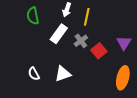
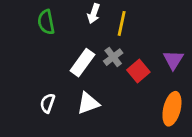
white rectangle: (59, 34) -> (82, 63), moved
white semicircle: (34, 74) -> (48, 103), turned 48

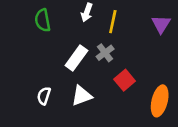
purple triangle: (173, 60) -> (161, 24), moved
red square: (138, 71) -> (125, 80), moved

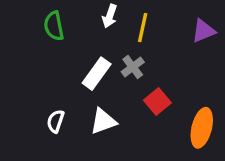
purple triangle: (161, 24) -> (203, 31), turned 36

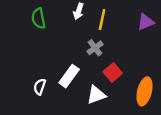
white rectangle: (97, 74) -> (69, 76), moved
white triangle: (103, 121) -> (96, 95), moved

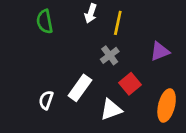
purple triangle: (146, 22) -> (160, 51), moved

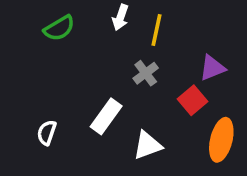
green semicircle: (45, 22) -> (59, 28), turned -110
red square: (130, 84) -> (192, 100), moved
white semicircle: (46, 100) -> (47, 133), moved

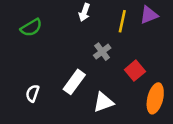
green semicircle: (59, 28) -> (31, 28), moved
yellow line: (156, 30) -> (122, 21), moved
purple triangle: (212, 68) -> (149, 15), moved

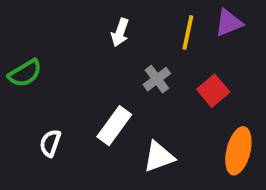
white arrow: (84, 12) -> (120, 32), moved
green semicircle: (31, 28) -> (25, 73), moved
red square: (135, 71) -> (213, 91), moved

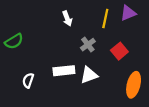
white arrow: (120, 32) -> (67, 18), turned -40
white rectangle: (114, 126) -> (64, 71), turned 48
white triangle: (159, 157) -> (89, 75), moved

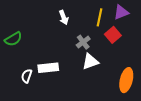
red square: (119, 51) -> (113, 35), moved
white rectangle: (64, 71) -> (48, 68), moved
white triangle: (89, 75) -> (90, 62), moved

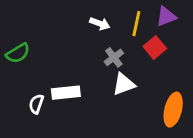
white arrow: (64, 17) -> (100, 24), moved, turned -48

